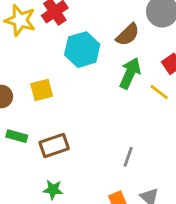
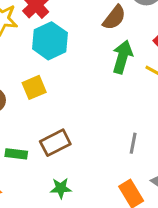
cyan hexagon: (82, 50) -> (50, 41), moved
green rectangle: (17, 136) -> (16, 154), moved

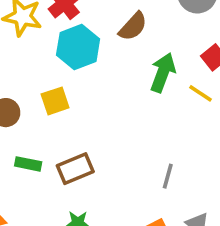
brown semicircle: (114, 18) -> (133, 26), moved
green rectangle: (16, 154) -> (28, 164), moved

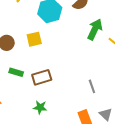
gray line: (168, 176) -> (92, 86), turned -40

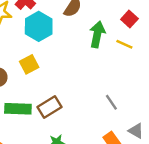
green rectangle: (16, 72) -> (18, 109), size x1.5

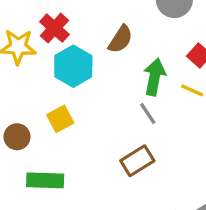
gray line: (111, 102) -> (148, 114), moved
brown rectangle: (50, 107) -> (137, 161), moved

